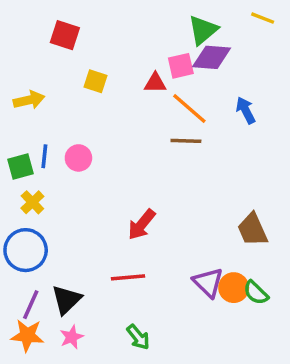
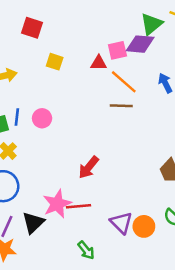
green triangle: (203, 30) -> (151, 24), moved
purple triangle: (208, 282) -> (121, 223), moved
orange circle: (234, 288) -> (144, 226), moved
pink star: (72, 337) -> (57, 204), moved, size x1.6

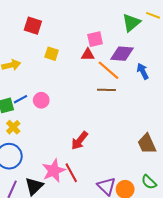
purple diamond: (140, 44) -> (122, 54), moved
pink square: (117, 50) -> (95, 39), moved
blue line: (17, 117) -> (21, 99), turned 56
red line: (78, 206) -> (71, 173), turned 66

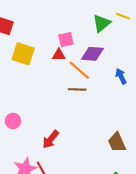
yellow square: (52, 54) -> (23, 54), size x1.6
blue arrow: (143, 71) -> (121, 76), moved
pink circle: (41, 100) -> (13, 121), moved

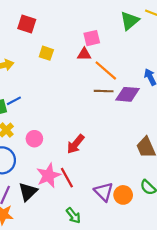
yellow square: (23, 54) -> (46, 53), size x0.6
purple diamond: (92, 54) -> (127, 94), moved
pink circle: (13, 121) -> (34, 139), moved

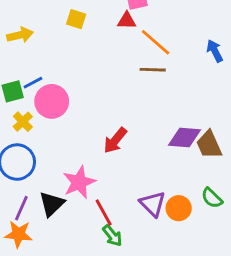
purple diamond: (127, 94) -> (184, 137), moved
pink circle: (34, 139) -> (52, 101), moved, size x1.5
red line: (67, 178) -> (104, 213), moved

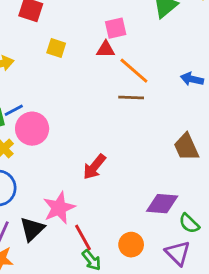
blue arrow: (215, 51) -> (192, 79), turned -50
purple diamond: (184, 137) -> (162, 204), moved
brown trapezoid: (209, 145) -> (186, 147), moved
purple triangle: (153, 204) -> (178, 253), moved
orange circle: (179, 208) -> (131, 245), moved

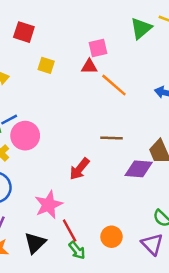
brown line: (131, 97) -> (111, 138), moved
purple diamond: (162, 204) -> (139, 169), moved
black triangle: (32, 229) -> (35, 243), moved

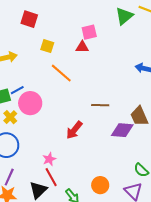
orange line: (114, 85) -> (61, 73), moved
pink star: (49, 205) -> (49, 159), size x0.6
red line: (70, 231) -> (51, 177), moved

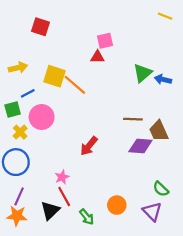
green triangle: (124, 16) -> (143, 73), moved
yellow square: (47, 46) -> (54, 76), moved, size x1.5
blue line: (17, 90) -> (28, 93), moved
brown line: (100, 105) -> (133, 119), moved

